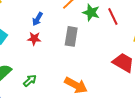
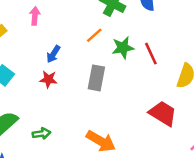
green star: (91, 12) -> (123, 48), turned -30
green arrow: (30, 81) -> (41, 134), turned 32

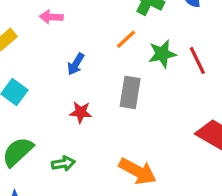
pink arrow: (35, 16) -> (51, 17), turned -90
red star: (48, 79) -> (81, 112), moved

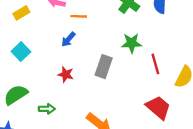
orange line: (126, 39) -> (79, 16), moved, turned 35
red line: (197, 60) -> (155, 64), moved

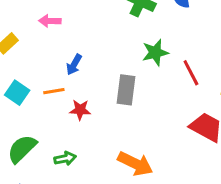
orange line: (79, 16) -> (54, 91), moved

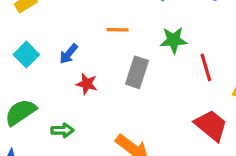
blue arrow: (74, 65) -> (69, 54), moved
orange line: (54, 91) -> (118, 30), moved

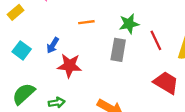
gray rectangle: (137, 72) -> (118, 50), moved
red star: (87, 84) -> (69, 66), size x1.5

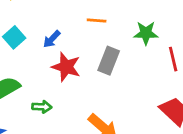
gray rectangle: (118, 50) -> (109, 61), moved

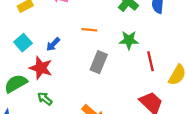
red star: (66, 67) -> (41, 68), moved
green arrow: (42, 107) -> (45, 99), turned -144

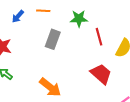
blue arrow: (53, 44) -> (18, 16), moved

